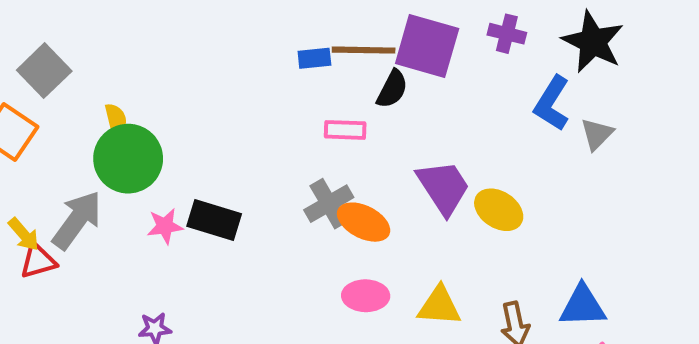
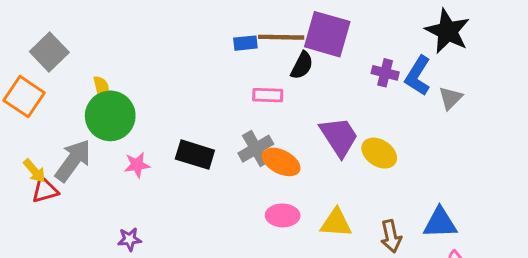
purple cross: (507, 34) -> (385, 73), moved
black rectangle: (214, 220) -> (195, 155), moved

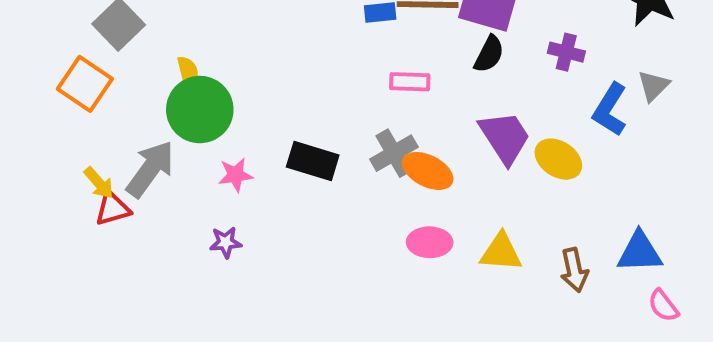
black semicircle: (302, 65) -> (489, 54), moved
blue L-shape: (418, 76) -> (610, 110), moved
purple star: (130, 239) -> (226, 242), moved

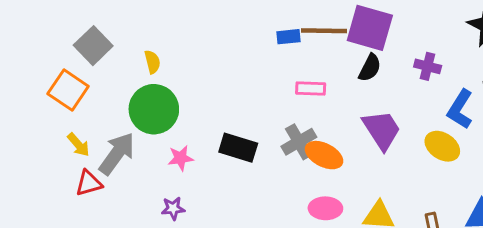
yellow semicircle: (188, 72) -> (152, 62), moved
yellow ellipse: (558, 159) -> (442, 146), moved
yellow arrow: (99, 183) -> (78, 145), moved

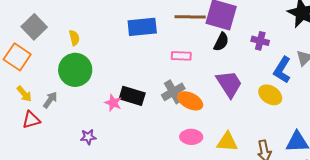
blue rectangle: (288, 37) -> (142, 27), moved, size x1.8
gray arrow: (117, 154) -> (50, 100), size x0.6
pink star: (180, 158) -> (113, 103), moved, turned 30

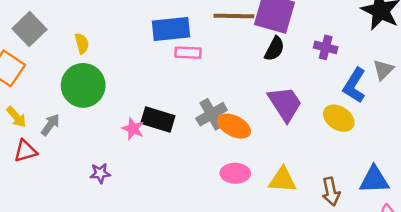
pink rectangle: (181, 56) -> (188, 53), moved

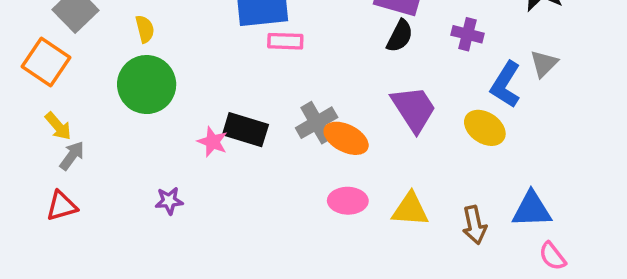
gray arrow: (50, 125) -> (72, 156), moved
red triangle: (25, 151) -> (62, 206), moved

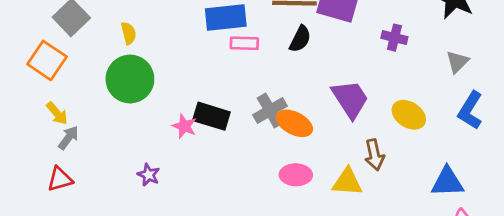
black semicircle: (400, 36) -> (300, 39), moved
blue L-shape: (506, 85) -> (470, 110), moved
purple star: (169, 201) -> (149, 175), turned 30
brown arrow: (474, 225) -> (374, 155), moved

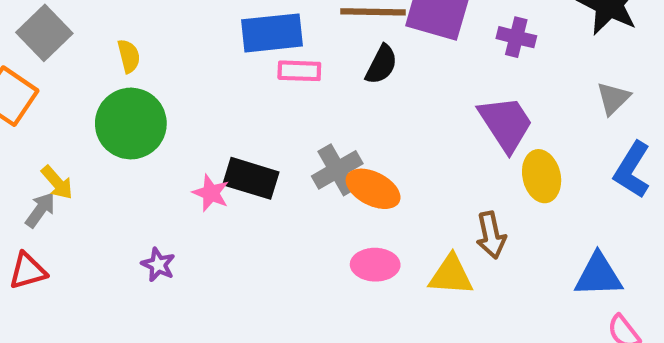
purple cross: (394, 38) -> (516, 37), moved
purple trapezoid: (350, 99) -> (506, 124), moved
yellow arrow: (57, 113) -> (57, 182), moved
yellow ellipse: (409, 115) -> (542, 176), turned 44

